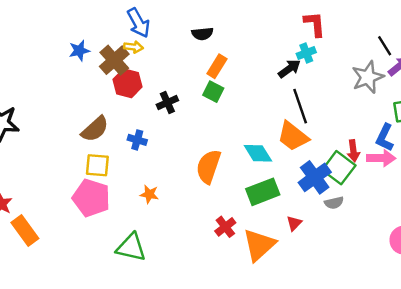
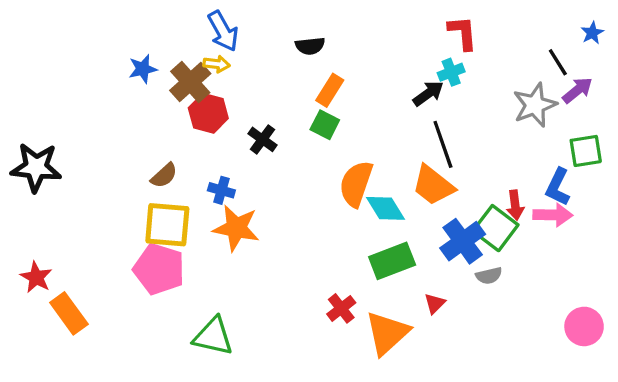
black cross: (167, 102) -> (262, 139), turned -30
brown semicircle: (95, 129) -> (164, 176), size x0.7
yellow square: (97, 165) -> (167, 225), size x1.4
orange semicircle: (208, 166) -> (356, 184), moved
orange star: (149, 194) -> (236, 228), moved, size x1.8

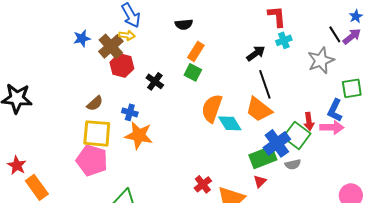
cyan cross: (451, 72) -> (284, 40), moved
purple arrow: (577, 90) -> (352, 36), moved
green rectangle: (392, 261) -> (263, 157), moved

